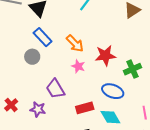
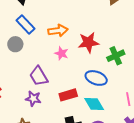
orange arrow: (75, 43) -> (58, 31), turned -54
purple star: (38, 109) -> (33, 99), moved

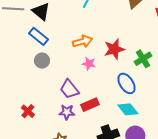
blue rectangle: (25, 25) -> (39, 36), moved
blue ellipse: (96, 78) -> (126, 83), turned 45
red rectangle: (68, 95) -> (90, 105), moved

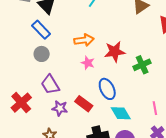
blue ellipse: (126, 83) -> (107, 89), moved
purple trapezoid: (69, 89) -> (50, 85), moved
red rectangle: (90, 105) -> (84, 104), turned 54
red cross: (28, 111) -> (21, 103), size x1.5

